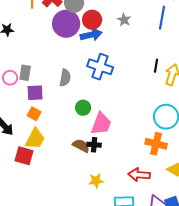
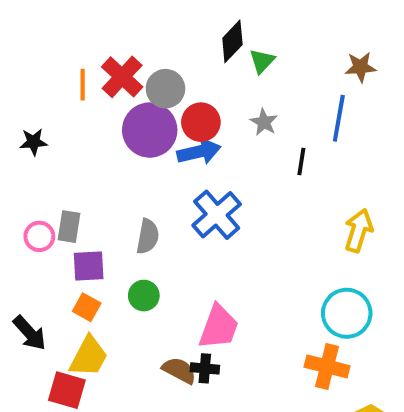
black line: (156, 66) -> (301, 162), moved
blue cross: (100, 67) -> (217, 215), turned 30
green circle: (83, 108) -> (144, 296), moved

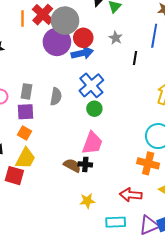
gray circle: (165, 89) -> (65, 21), size x1.4
gray rectangle: (69, 227) -> (27, 91), moved
green circle: (144, 296) -> (94, 109), moved

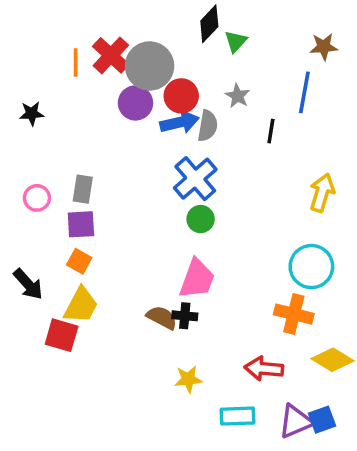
purple circle: (57, 42) -> (135, 103), size x0.7
gray semicircle: (56, 97) -> (208, 126), moved

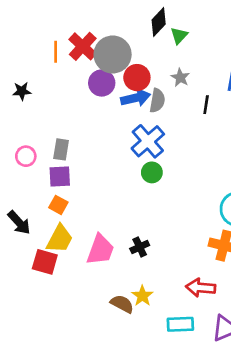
pink trapezoid: (197, 279) -> (100, 250), moved
black cross: (185, 316) -> (140, 247), turned -30
brown semicircle: (162, 318) -> (122, 304), moved
yellow star: (188, 379) -> (142, 296), turned -30

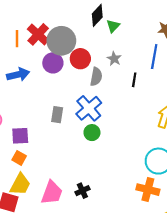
blue arrow: (136, 98) -> (18, 75), moved
gray rectangle: (61, 149) -> (57, 115), moved

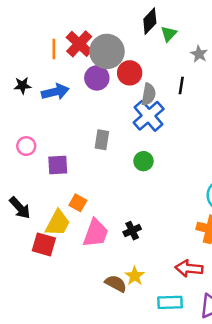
gray star: (114, 59) -> (199, 54), moved
black line: (134, 80) -> (181, 85), moved
blue cross: (89, 108) -> (149, 116), moved
orange square: (19, 158) -> (78, 203), moved

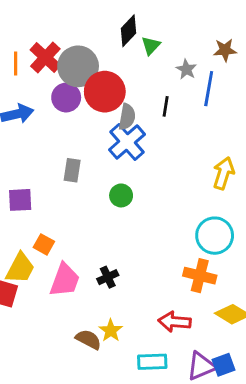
red circle: (130, 73) -> (105, 92), size x1.4

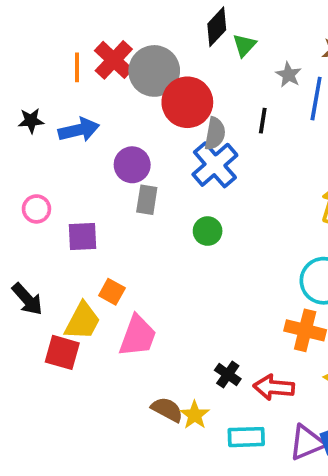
purple circle: (66, 98) -> (132, 165), moved
black cross: (108, 277) -> (228, 375), moved, turned -30
yellow star: (111, 331) -> (195, 415), moved

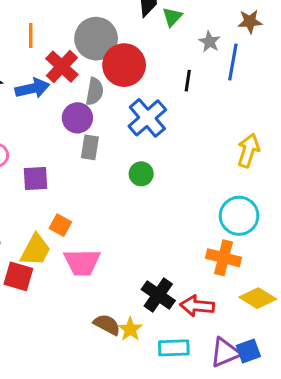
red cross: (114, 60) -> (62, 67), moved
gray semicircle: (215, 134) -> (95, 91), moved
pink trapezoid: (138, 336) -> (82, 262), turned 69
black cross: (228, 375) -> (158, 295), size x1.5

